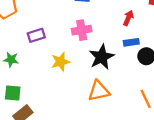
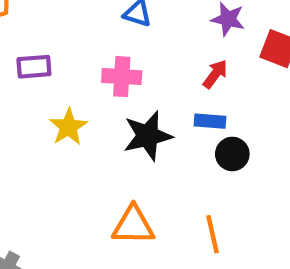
yellow star: (61, 62) -> (68, 127), turned -30
orange triangle: (99, 91) -> (133, 225), moved

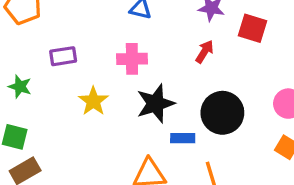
blue rectangle: (210, 121) -> (183, 138), moved
black circle: (232, 154) -> (222, 113), size x1.6

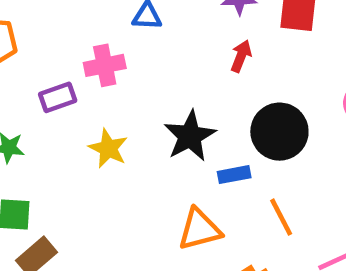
pink cross: (132, 59) -> (105, 65), moved

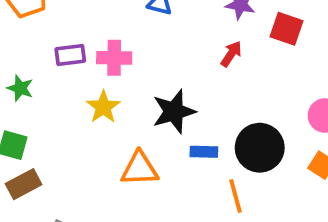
pink cross: (105, 65) -> (114, 58), moved
black circle: (279, 132) -> (260, 148), moved
orange triangle: (199, 229) -> (140, 169), moved

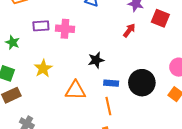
yellow star: (103, 107) -> (43, 68), moved
black star: (174, 112) -> (96, 60), size x0.7
orange line: (235, 196) -> (108, 106), moved

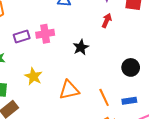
black star: (96, 60) -> (81, 47), moved
blue rectangle: (111, 83) -> (129, 101), moved
black circle: (142, 83) -> (131, 67), size x0.7

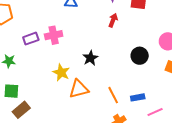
black star: (81, 47) -> (90, 58), moved
black circle: (131, 67) -> (140, 56), moved
yellow star: (33, 76) -> (61, 72), moved

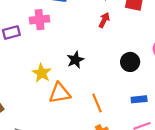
pink cross: (54, 35) -> (40, 20), moved
blue rectangle: (138, 97) -> (139, 99), moved

